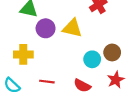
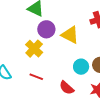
yellow cross: (23, 54) -> (34, 49), moved, turned 30

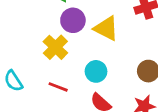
cyan circle: (81, 67) -> (96, 71), moved

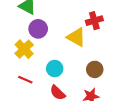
yellow triangle: (106, 28) -> (76, 37), moved

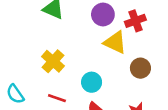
purple circle: (38, 29) -> (103, 14), moved
brown circle: (95, 69) -> (140, 68), moved

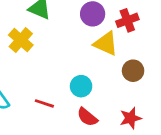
yellow cross: (53, 61) -> (21, 40), moved

